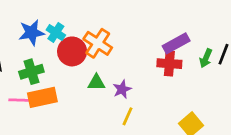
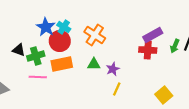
blue star: (31, 33) -> (46, 27), turned -30
red circle: (72, 51) -> (60, 41), moved
green cross: (31, 72) -> (36, 56), moved
orange rectangle: (42, 97) -> (62, 64), moved

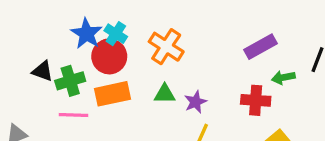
green arrow: (175, 46) -> (283, 78), moved, turned 56
red cross: (148, 50) -> (256, 100), moved

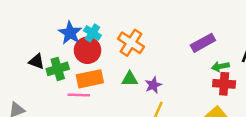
red cross: (256, 100) -> (224, 84), moved
pink line: (73, 115) -> (79, 95), moved

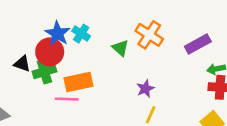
orange cross: (131, 43) -> (149, 35), moved
red circle: (87, 50) -> (50, 52), moved
green triangle: (130, 79) -> (120, 48), moved, turned 42

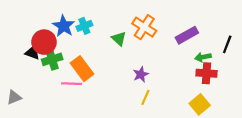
cyan cross: (81, 34) -> (84, 26), turned 35
red circle: (50, 52) -> (44, 42), moved
orange rectangle: (79, 82) -> (82, 69), turned 65

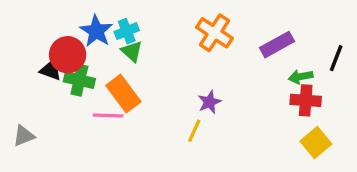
green triangle: (119, 39) -> (132, 51), moved
green cross: (52, 59) -> (79, 80), turned 30
yellow line: (145, 97) -> (194, 131), moved
yellow square: (200, 104) -> (316, 143), moved

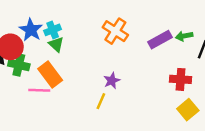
green arrow: (301, 77) -> (184, 36), moved

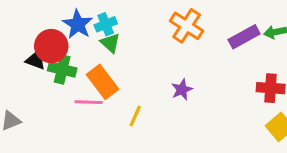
yellow line: (101, 101) -> (135, 116), moved

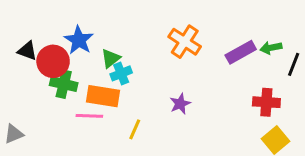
cyan cross: (106, 24) -> (121, 73), moved
green triangle: (110, 43) -> (111, 58), turned 40
black triangle: (36, 60) -> (27, 51), moved
orange rectangle: (103, 82) -> (103, 96), turned -44

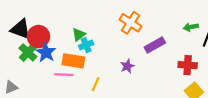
blue star: (79, 40) -> (46, 52), moved
black triangle: (27, 51) -> (21, 29), size x1.5
purple rectangle: (241, 52) -> (155, 45), moved
green cross: (64, 84) -> (28, 52), moved, turned 30

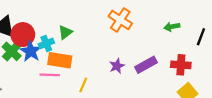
green arrow: (191, 27) -> (172, 27), moved
cyan cross: (86, 45) -> (46, 43), moved
purple rectangle: (155, 45) -> (146, 65), moved

